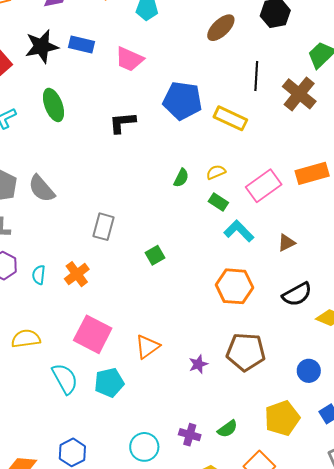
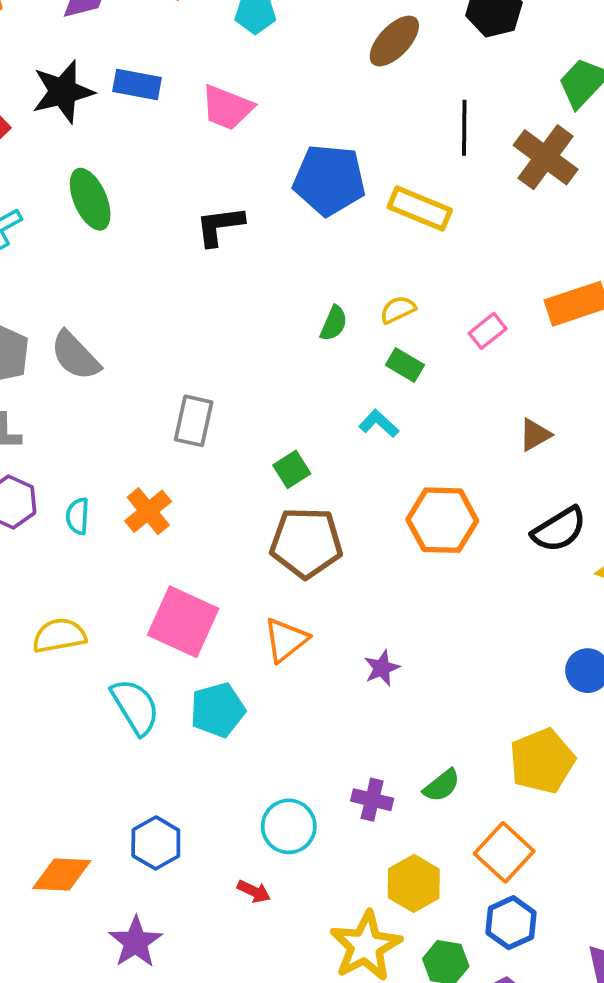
pink rectangle: (264, 186) -> (488, 331), size x0.6
cyan L-shape: (239, 231) -> (379, 424), moved, size x0.7
brown pentagon: (246, 352) -> (306, 543), moved

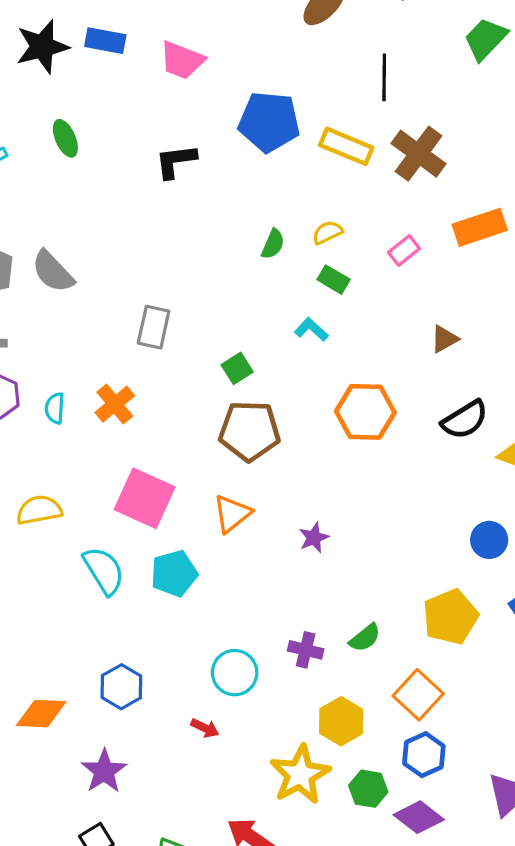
brown cross: (546, 157) -> (419, 154), moved
green ellipse: (90, 199) -> (65, 138), size x0.7

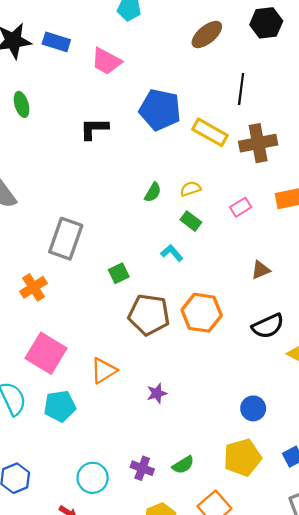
brown cross: (419, 154) -> (258, 143), turned 36
gray rectangle: (154, 327) -> (66, 239), size x1.4
brown pentagon: (250, 431) -> (149, 315), moved
blue circle: (489, 540) -> (253, 408), moved

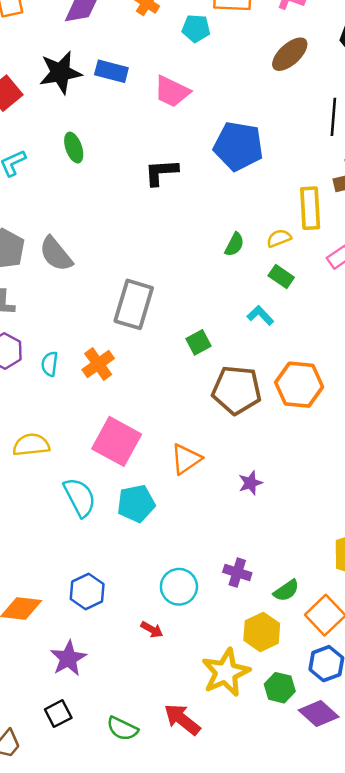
yellow rectangle: (210, 132) -> (310, 208), moved, turned 60
green semicircle: (183, 465) -> (286, 591), moved

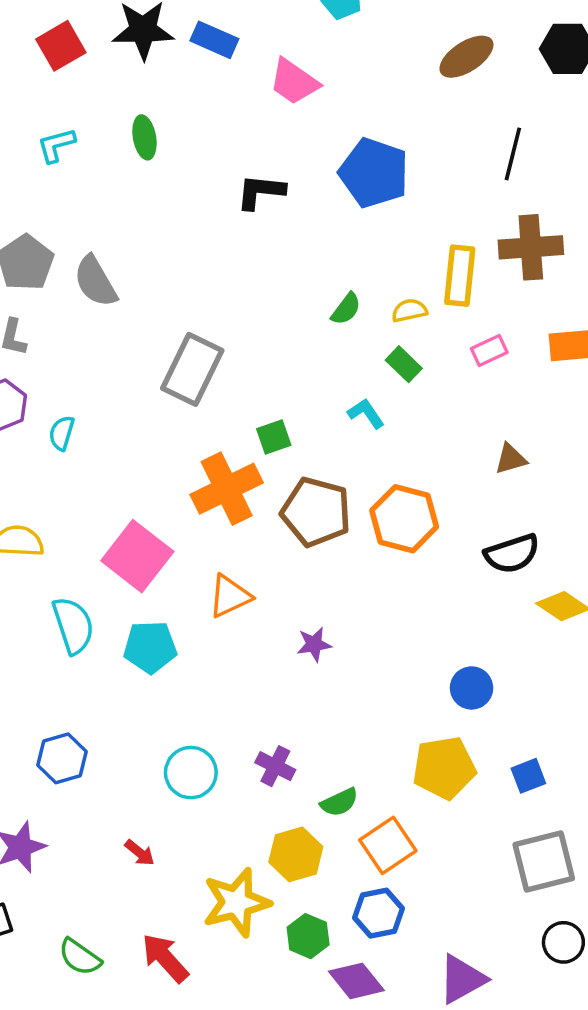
orange cross: (98, 364) -> (227, 489), moved, size x1.5
red arrow: (152, 630) -> (140, 853), moved

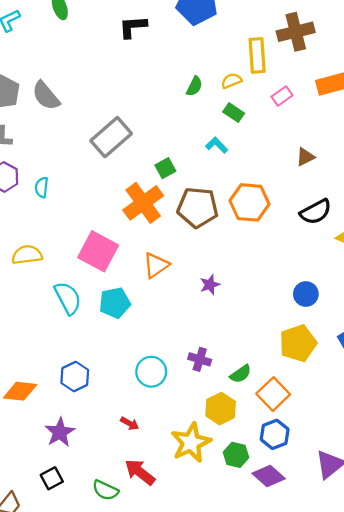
gray rectangle: (192, 369) -> (111, 137), turned 33
red arrow: (165, 958) -> (140, 472), moved

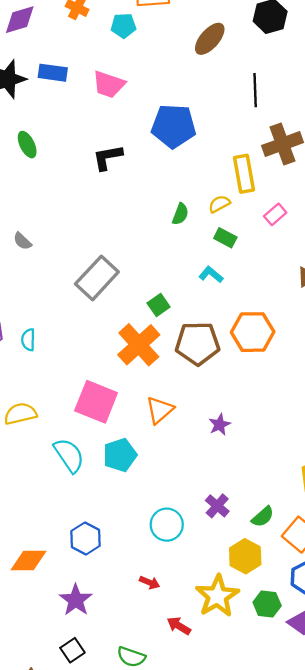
gray semicircle: (46, 96) -> (22, 241), size x0.6
purple cross: (200, 359) -> (217, 506), turned 30
red arrow: (140, 472) -> (179, 626), moved, size x0.7

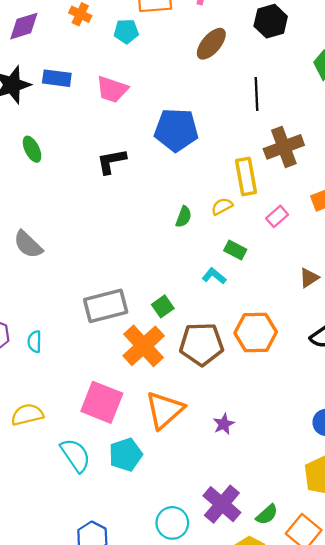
green rectangle: (225, 238) -> (235, 250), moved
gray semicircle: (22, 241) -> (28, 244), size x1.6
gray rectangle: (97, 278) -> (106, 306), moved, turned 33
orange triangle: (160, 410) -> (165, 410), size x1.4
purple cross: (217, 506) -> (222, 504), size x1.6

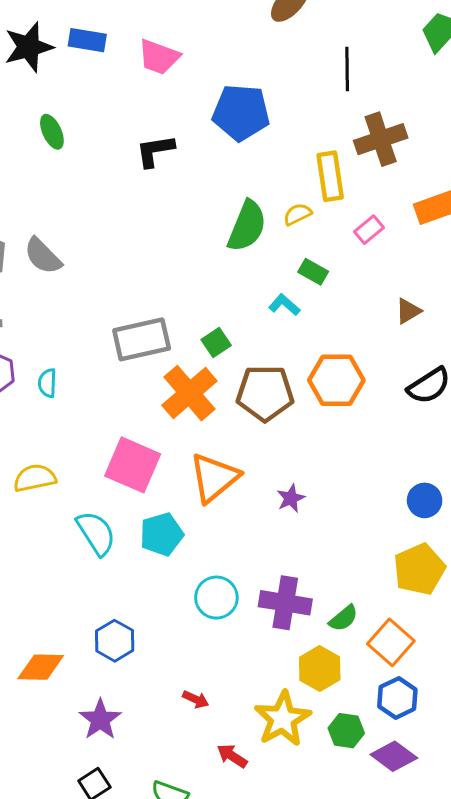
green semicircle: (184, 217) -> (247, 226), size x1.8
purple cross: (222, 504) -> (285, 603), turned -33
cyan circle: (172, 523) -> (216, 598), moved

